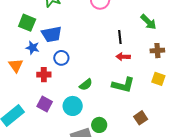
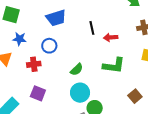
blue trapezoid: (52, 34) -> (56, 18), moved
black line: (120, 37) -> (92, 28), moved
cyan circle: (73, 106) -> (80, 93), moved

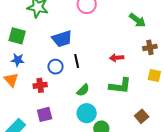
black line: (92, 28) -> (77, 61), moved
blue star: (19, 39) -> (18, 60), moved
purple square: (38, 93) -> (45, 114), turned -35

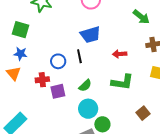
blue trapezoid: (62, 39) -> (90, 35), moved
purple square: (45, 114) -> (58, 91), moved

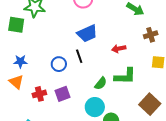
green square: (21, 30) -> (16, 25), moved
red cross: (42, 80) -> (39, 94), moved
green semicircle: (85, 86) -> (101, 83), moved
brown square: (143, 113) -> (150, 104), size x1.5

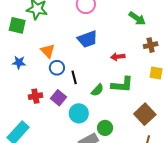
black line: (79, 56) -> (74, 77), moved
orange triangle: (16, 82) -> (48, 51), moved
purple square: (62, 94) -> (58, 98), turned -35
cyan circle: (95, 107) -> (79, 113), moved

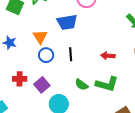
blue trapezoid: (87, 39) -> (67, 22), moved
black line: (74, 77) -> (71, 54), moved
green semicircle: (97, 90) -> (82, 85), turned 72

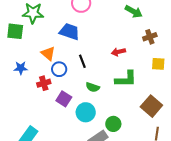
blue trapezoid: (67, 22) -> (70, 32), turned -135
red cross: (20, 79) -> (44, 83), moved
green semicircle: (82, 85) -> (93, 87), moved

